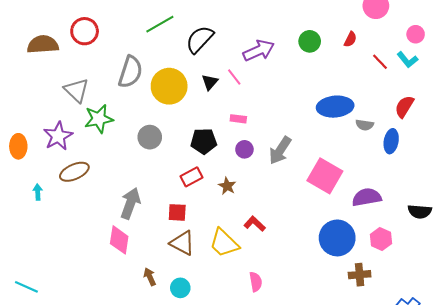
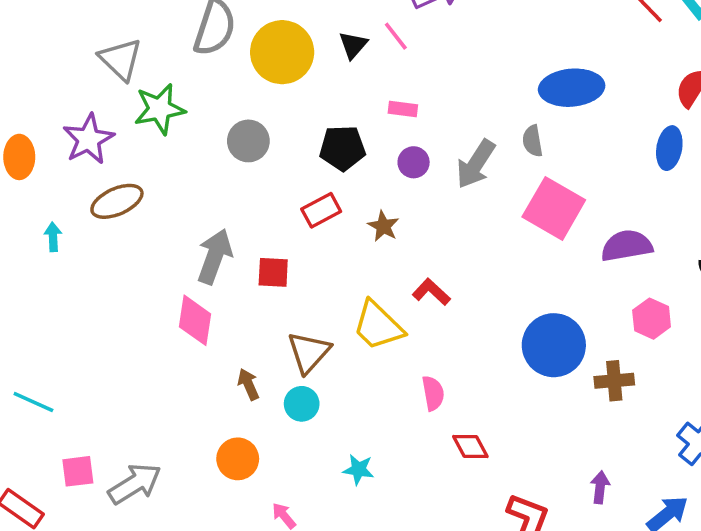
gray semicircle: (365, 125) -> (533, 141), moved, turned 72
red square: (177, 212) -> (273, 272), moved
blue circle: (337, 238) -> (554, 345), moved
brown triangle: (182, 243) -> (309, 352), moved, turned 44

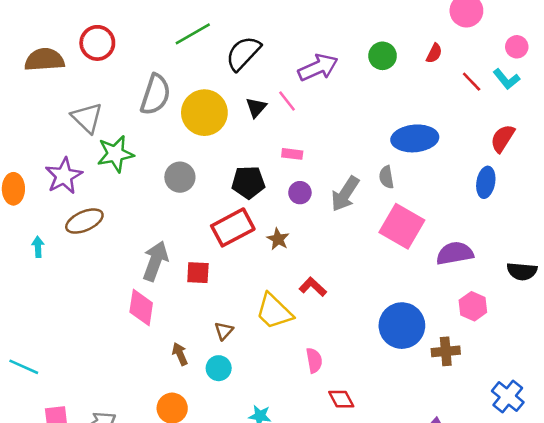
red rectangle: (321, 210) -> (233, 227), size x1.5
brown triangle: (309, 352) -> (224, 331), size x0.6

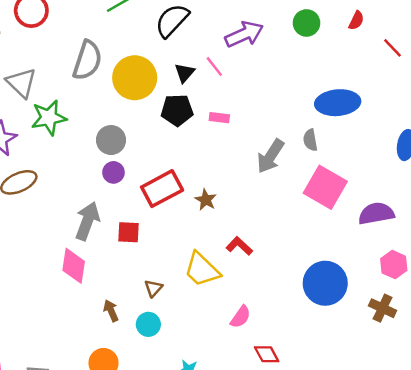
black pentagon: (248, 182) -> (177, 110), moved
purple circle: (300, 193) -> (113, 172), moved
brown cross: (446, 351) -> (382, 308), moved, turned 30
pink semicircle: (314, 360) -> (241, 317), turned 45

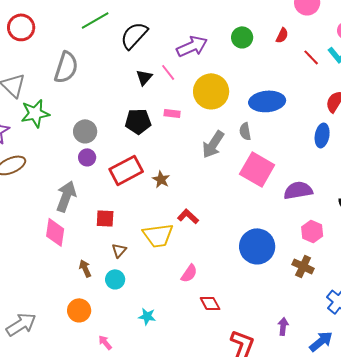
yellow circle: (135, 78) -> (211, 91), moved
black pentagon: (177, 110) -> (138, 121), moved
red square: (128, 232) -> (105, 218), moved
yellow trapezoid: (202, 270) -> (158, 235), turned -52

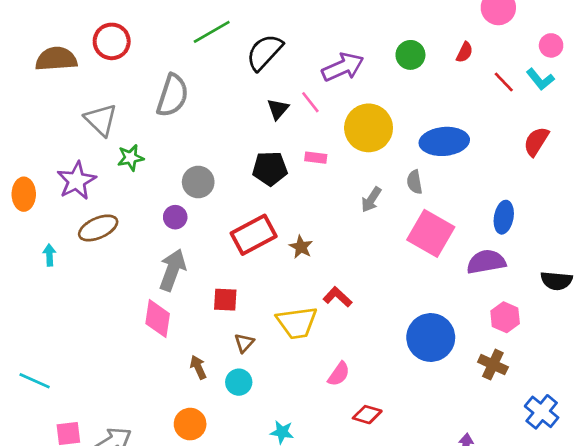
green star: (35, 113) -> (131, 158), size x0.7
blue ellipse: (322, 135) -> (504, 217), moved
gray arrow: (213, 144) -> (371, 200), size x0.7
purple circle: (87, 157) -> (175, 217), moved
red diamond: (210, 303) -> (367, 415), turned -45

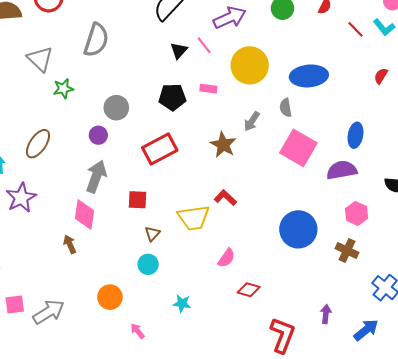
red semicircle: (536, 141) -> (381, 76), size x0.7
purple star: (76, 181) -> (21, 198), moved
brown ellipse: (98, 228) -> (38, 144), turned -32
brown star: (301, 247) -> (223, 145), moved, size x1.4
brown arrow: (198, 367) -> (70, 244), moved

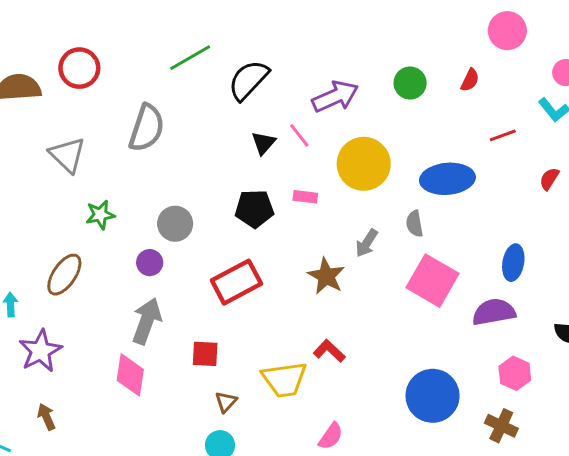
red line: (355, 29) -> (503, 135), moved, turned -66
green star: (63, 89) -> (100, 215), moved
brown arrow: (70, 244) -> (46, 417), moved

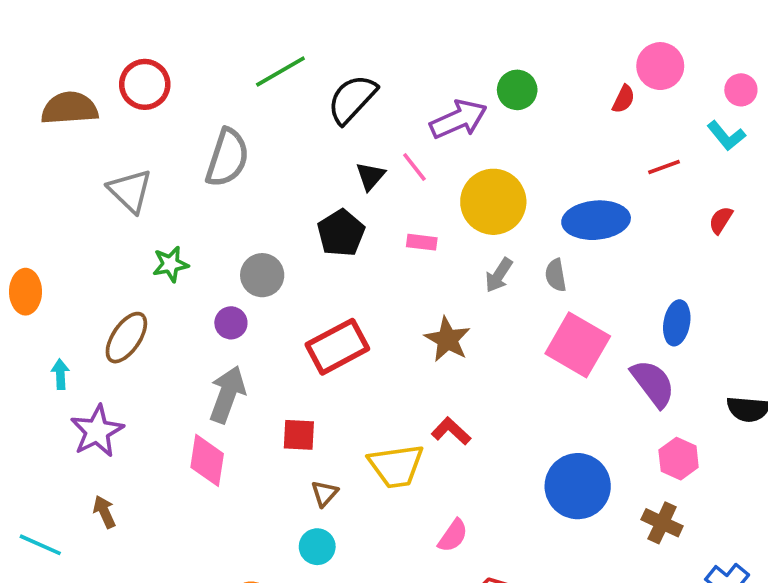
pink circle: (507, 31) -> (660, 66), moved
green circle: (410, 83) -> (517, 90), moved
black pentagon: (254, 209) -> (341, 233), moved, turned -30
gray arrow: (367, 243) -> (499, 275), moved
purple semicircle: (494, 312) -> (653, 383), turned 63

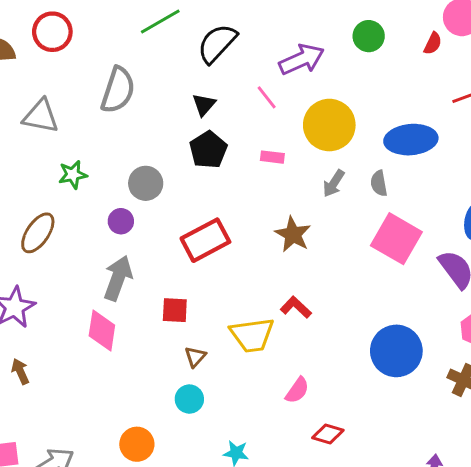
green circle: (517, 90) -> (369, 36), moved
black triangle: (370, 176) -> (204, 105), moved
gray triangle: (130, 191) -> (41, 116), turned -33

